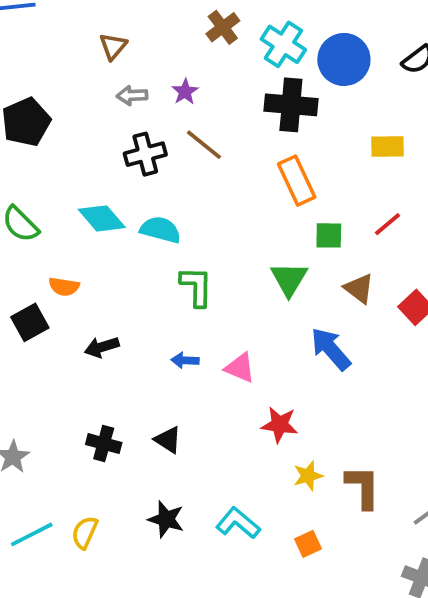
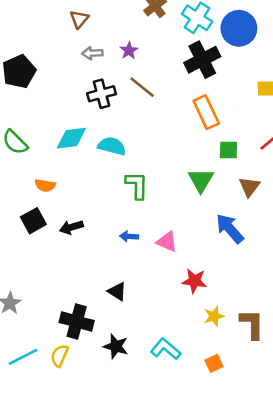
black cross: (291, 105) -> (202, 60), turned -32
cyan diamond: (102, 218) -> (71, 138), turned -56
brown triangle: (359, 288) -> (249, 187), turned 30
black square: (30, 322) -> (33, 221), moved
black cross: (104, 444) -> (77, 321), moved, size x1.4

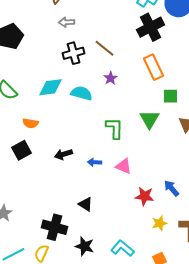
purple star: (129, 51) -> (110, 78), moved
green L-shape: (137, 185) -> (114, 128), moved
black arrow: (71, 227) -> (64, 154), moved
blue arrow: (230, 229) -> (172, 188), moved, size x0.7

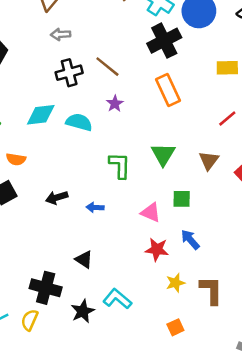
green square: (170, 96) -> (182, 199), moved
pink triangle: (124, 166) -> (151, 212), moved
black star: (84, 246) -> (83, 311), turned 30
cyan L-shape: (122, 248) -> (117, 299), moved

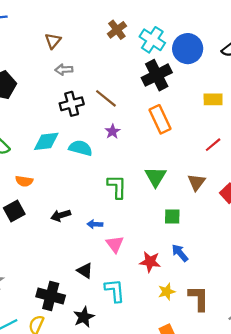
pink triangle: (151, 212) -> (115, 244), moved, turned 30
cyan L-shape: (117, 299) -> (115, 290), moved, turned 45

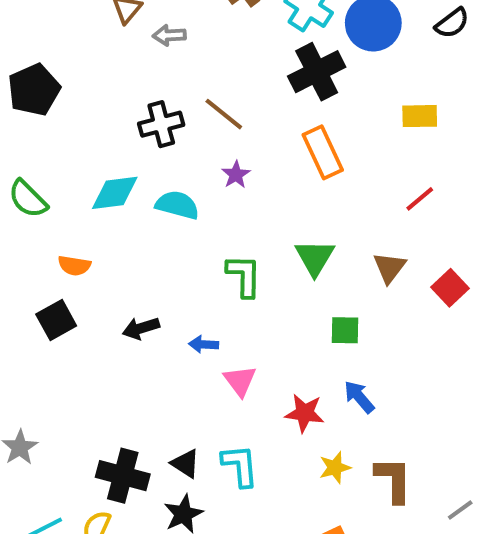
gray arrow: (64, 70) -> (169, 35), moved
black triangle: (85, 271) -> (185, 464), moved

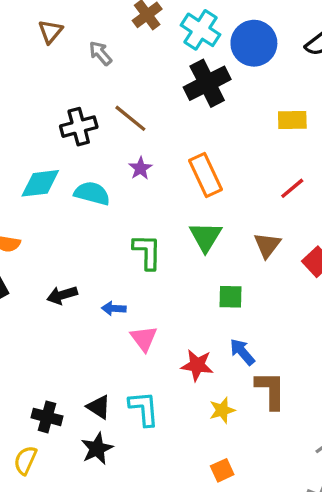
gray arrow: (169, 35) -> (100, 53), moved, turned 52
orange rectangle: (323, 152) -> (206, 175), moved
black cross: (123, 476) -> (47, 417), size x0.7
brown L-shape: (393, 480) -> (271, 390), moved

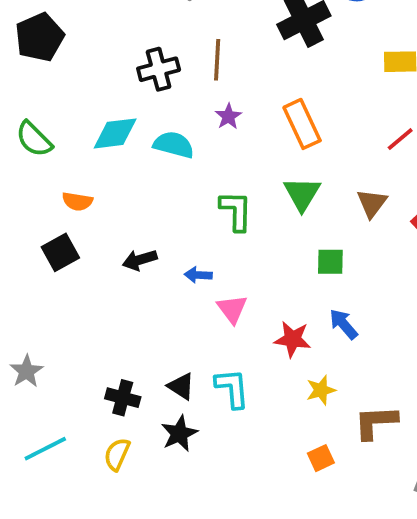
brown line: (130, 118) -> (217, 60), turned 54
brown L-shape: (271, 390) -> (376, 422), moved, turned -93
yellow semicircle: (25, 460) -> (117, 454), moved

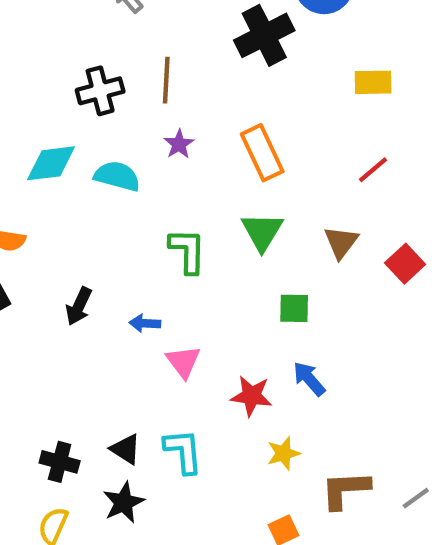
black arrow: (140, 260) -> (79, 306), turned -48

